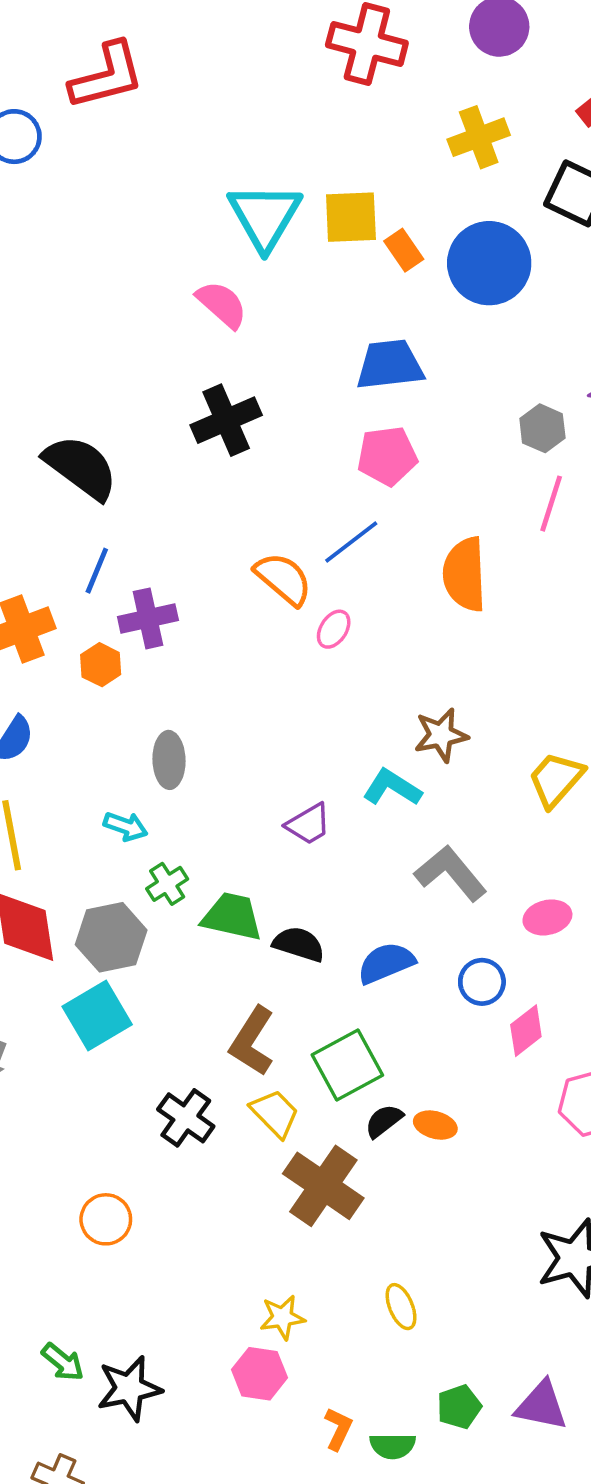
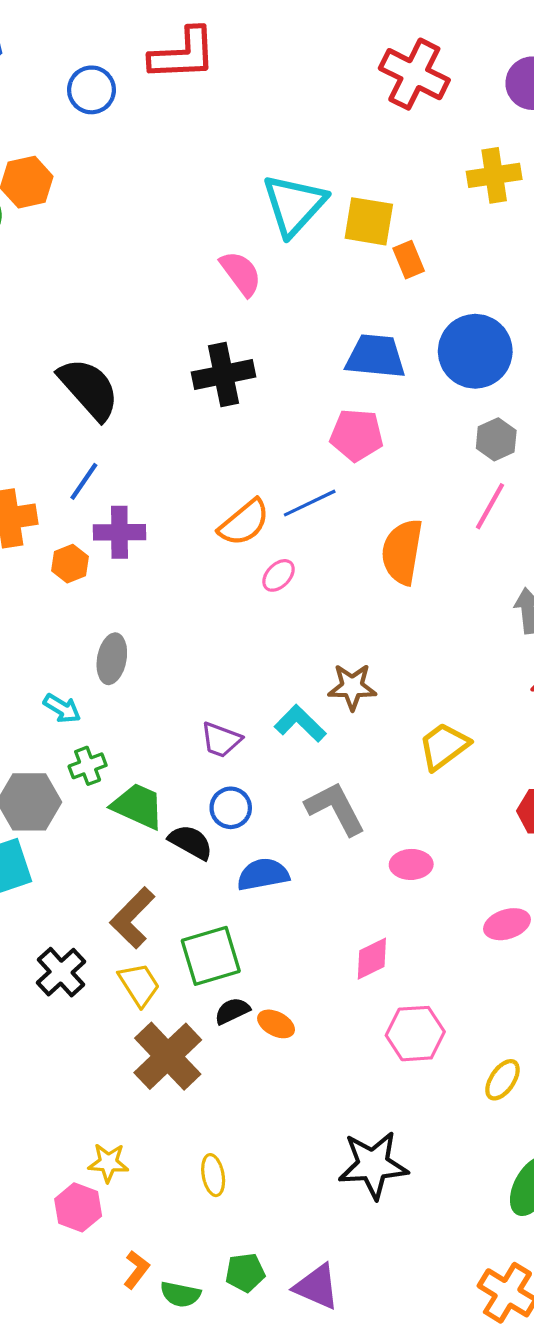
blue circle: (489, 263) -> (475, 351), moved
orange semicircle: (283, 579) -> (244, 523), turned 88
purple trapezoid: (308, 824) -> (221, 740), turned 39
blue circle: (482, 982) -> (231, 808), moved

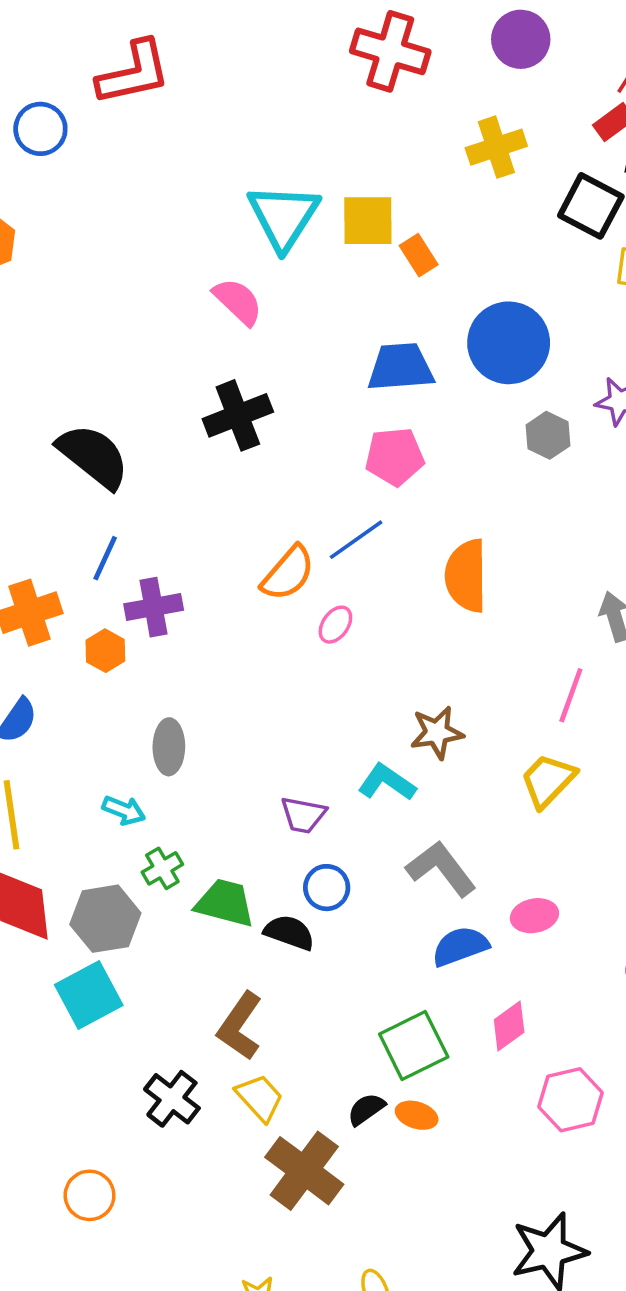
pink line: (490, 506) -> (571, 695), moved
blue semicircle: (263, 874) -> (460, 946), moved
green square: (211, 956) -> (414, 1045), moved

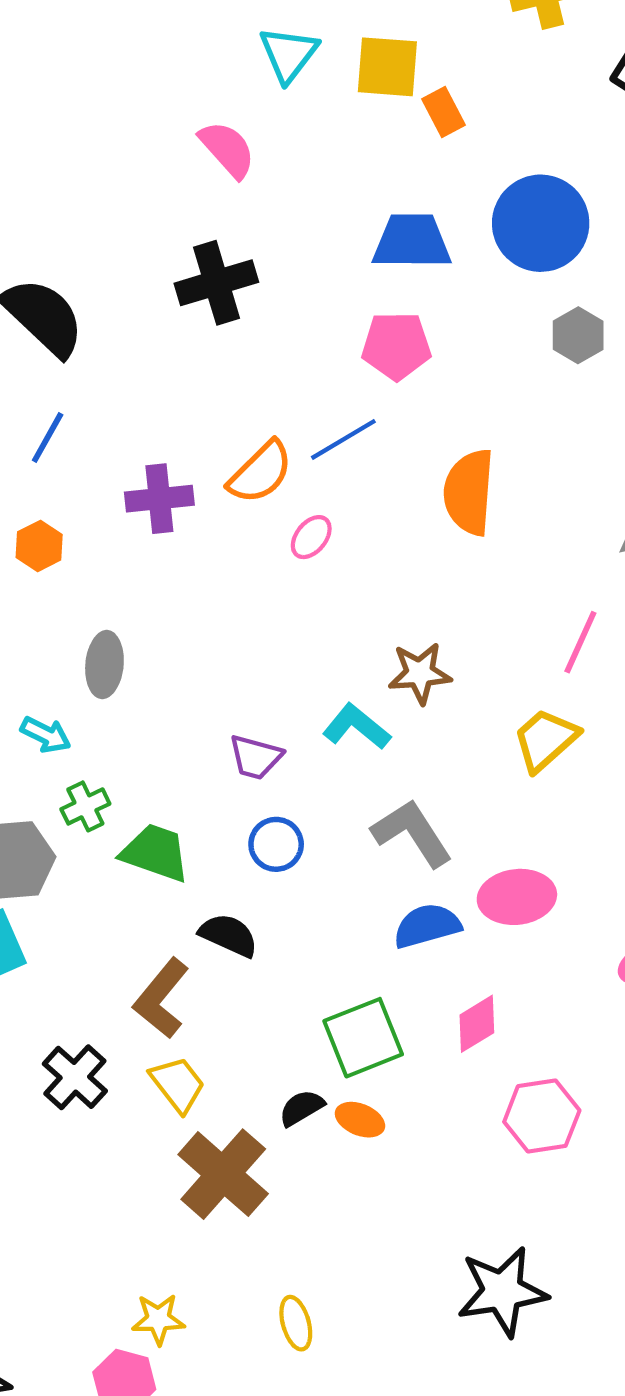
cyan triangle: (283, 217) -> (289, 54), size x0.7
purple cross: (154, 607) -> (159, 499), moved
pink ellipse: (534, 916) -> (517, 897), size x1.4
black semicircle: (289, 932) -> (229, 935), moved

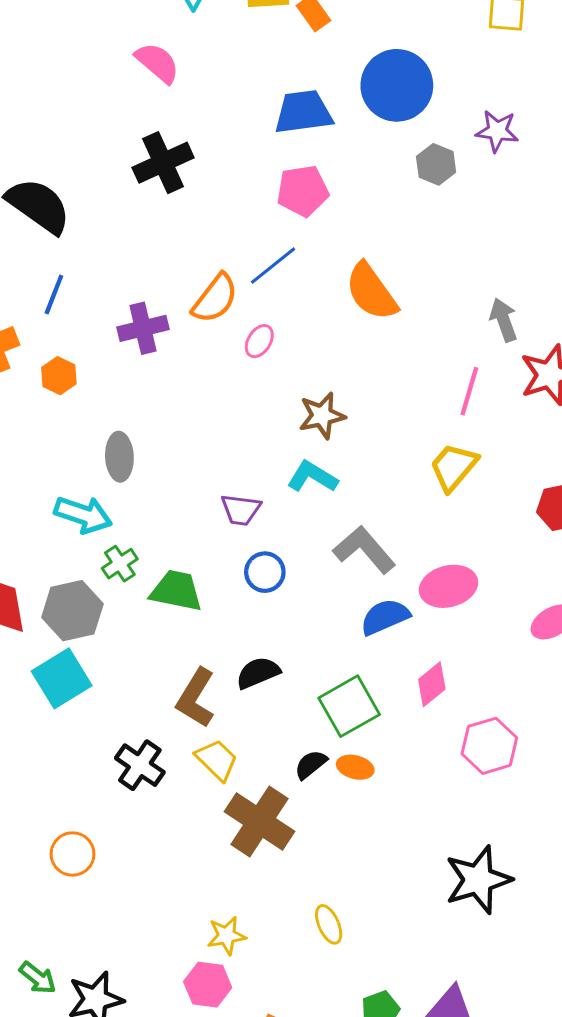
orange semicircle: (469, 492) -> (371, 292), turned -32
brown star: (420, 673) -> (322, 416), moved
cyan arrow: (46, 735) -> (83, 515), size x1.5
black semicircle: (229, 935) -> (258, 673), moved, turned -39

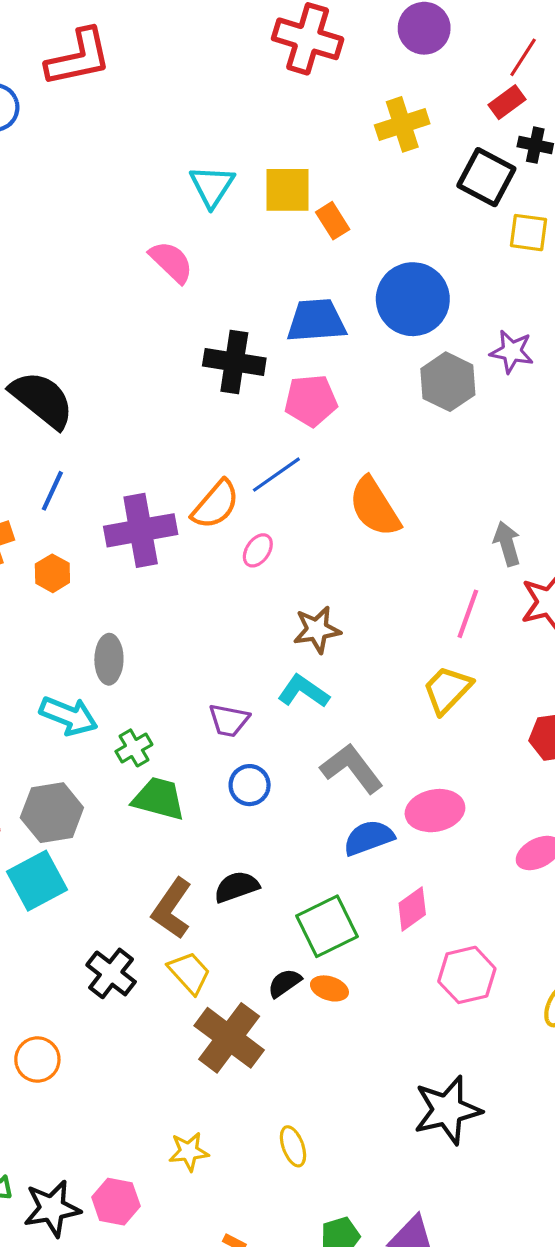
black cross: (163, 163) -> (234, 362), moved, turned 30
gray hexagon: (436, 164) -> (448, 382), size x1.4
purple cross: (143, 328) -> (141, 530), size x1.4
green cross: (120, 564) -> (134, 748), moved
pink hexagon: (208, 985) -> (116, 1202), moved

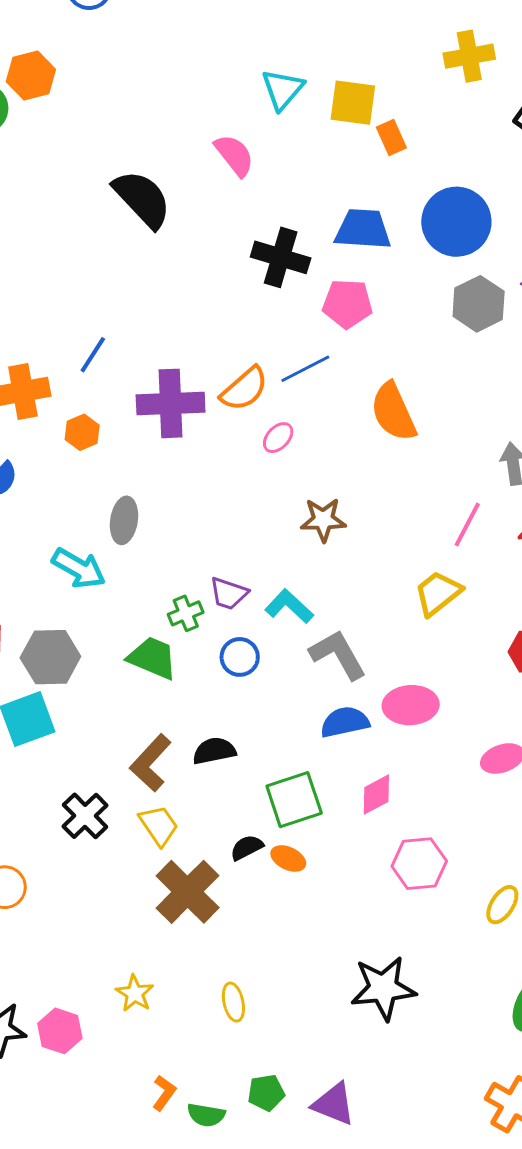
black semicircle: (42, 400) -> (142, 199), moved
cyan L-shape: (303, 691) -> (289, 606), moved
green cross: (134, 748) -> (186, 613), moved
yellow star: (189, 1152) -> (135, 993), turned 30

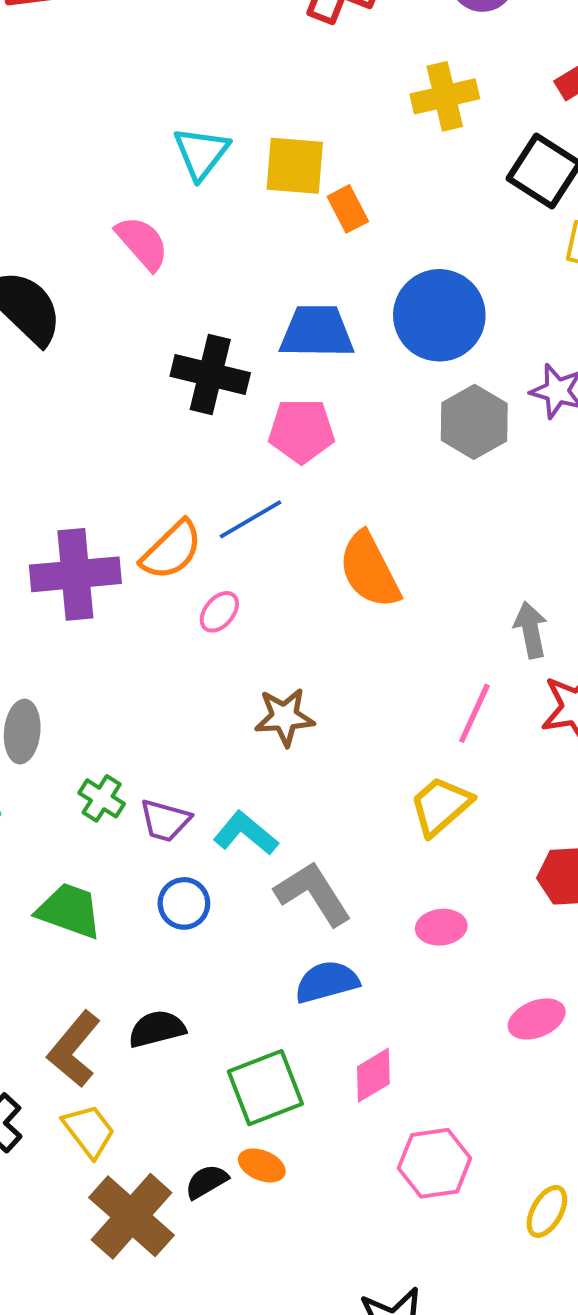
green cross: (186, 613) -> (102, 798), moved, turned -32
pink ellipse: (411, 705) -> (441, 927), moved, size x0.7
black semicircle: (247, 848) -> (207, 1182), moved

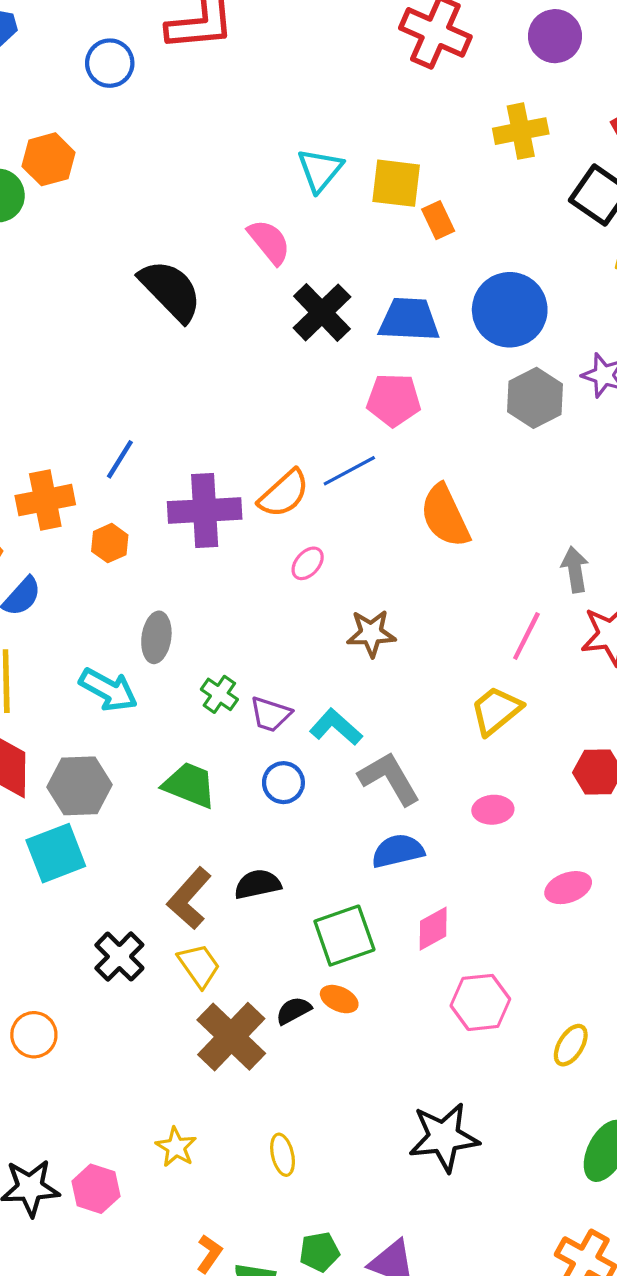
black cross: (210, 375) -> (322, 312), moved, turned 30
pink ellipse: (219, 612) -> (308, 563), moved

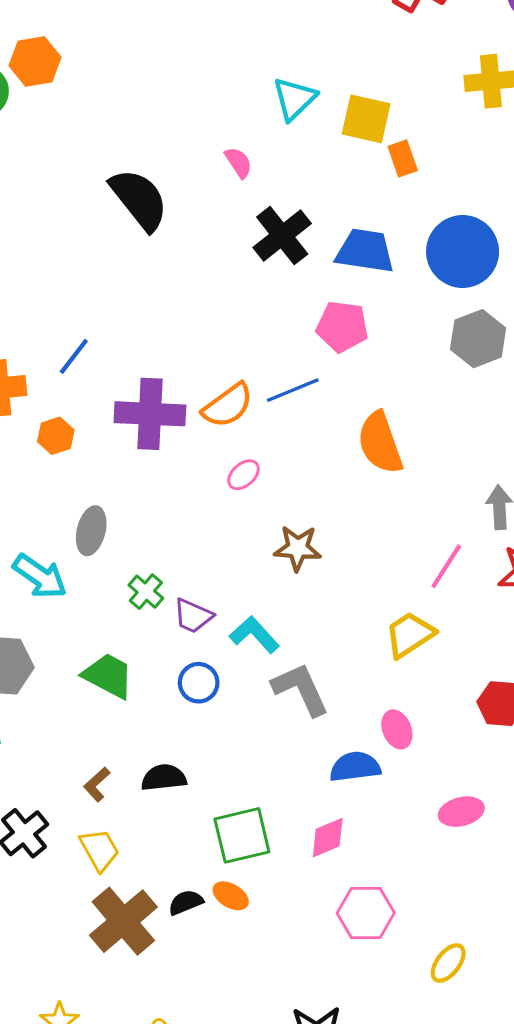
pink semicircle: (269, 242) -> (239, 162), size x0.7
pink ellipse: (493, 810) -> (397, 729), turned 66
blue semicircle: (398, 851) -> (355, 767), moved
brown L-shape: (189, 898) -> (97, 784), size x0.6

